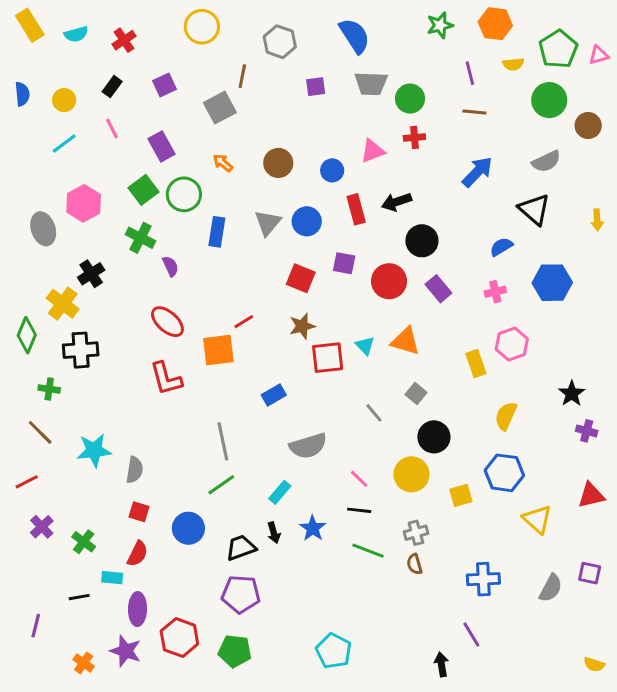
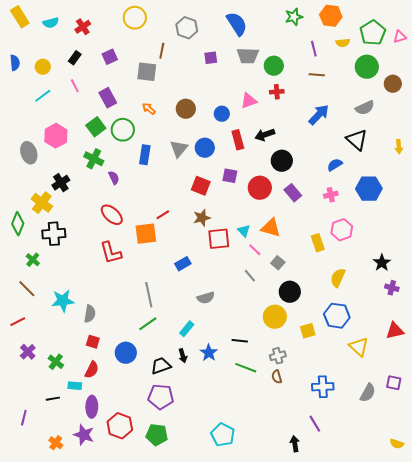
gray square: (220, 108) -> (147, 72), turned 35
green cross: (49, 389) -> (33, 260), turned 32
gray semicircle: (308, 446) -> (206, 298), size x0.7
pink line: (359, 479) -> (255, 250), moved

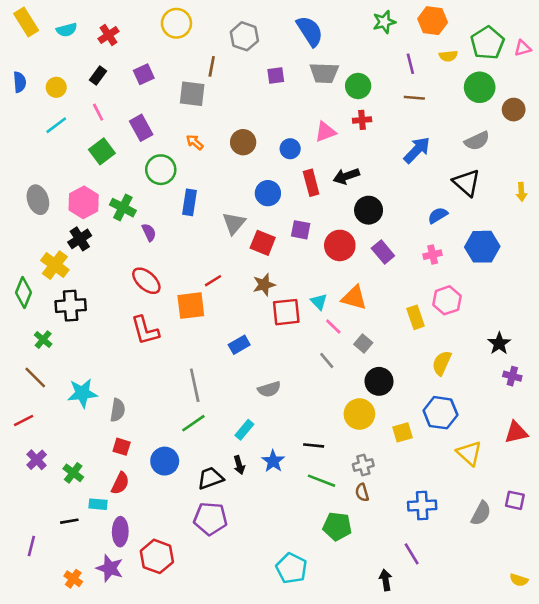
green square: (96, 127) -> (102, 151), moved
pink hexagon: (56, 136) -> (84, 202), moved
gray triangle: (179, 149) -> (234, 223), moved
green pentagon: (157, 435) -> (337, 526), moved

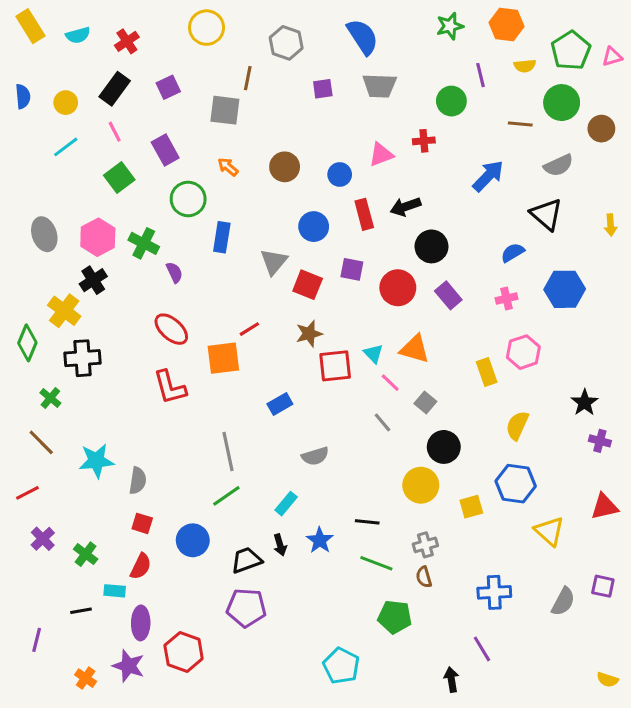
black rectangle: (98, 76) -> (115, 89), size x1.5
green circle: (358, 86) -> (451, 101), moved
brown line: (414, 98) -> (520, 124), moved

